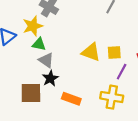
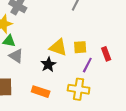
black star: (50, 78) -> (48, 64), moved

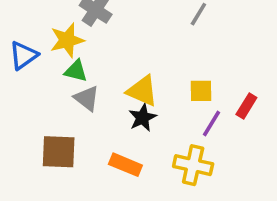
yellow triangle: (58, 47) -> (142, 91), moved
red rectangle: (106, 54) -> (246, 106), turned 48

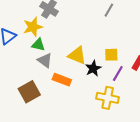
black star: (143, 118) -> (93, 68), moved
brown square: (59, 152) -> (29, 92), turned -30
orange rectangle: (125, 165) -> (62, 80), moved

